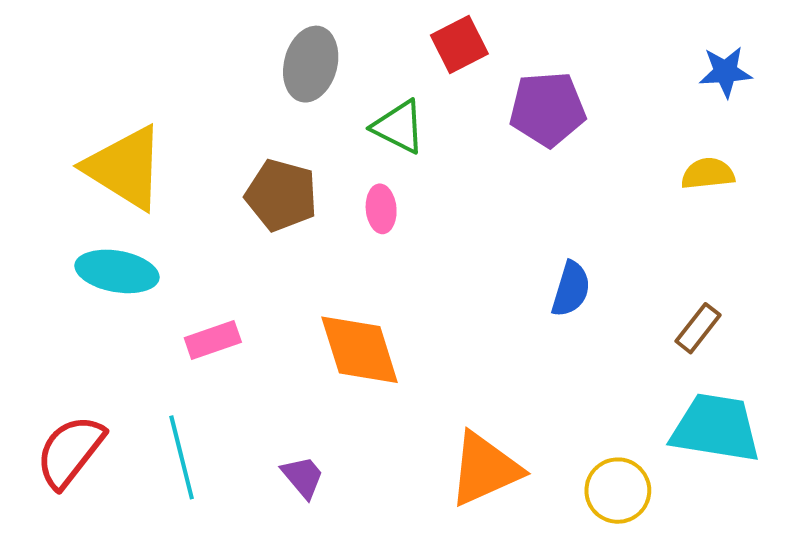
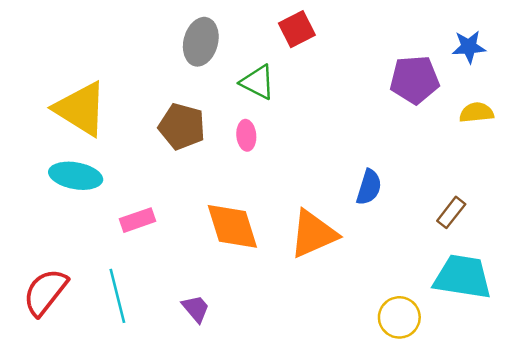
purple pentagon: (547, 109) -> (414, 80), moved
yellow semicircle: (708, 174) -> (476, 113), moved
orange triangle: (485, 469) -> (313, 234), moved

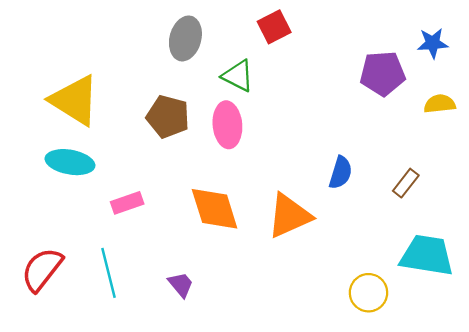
pink ellipse: (246, 135) -> (227, 125), size x1.6
brown rectangle: (451, 212) -> (406, 183), moved

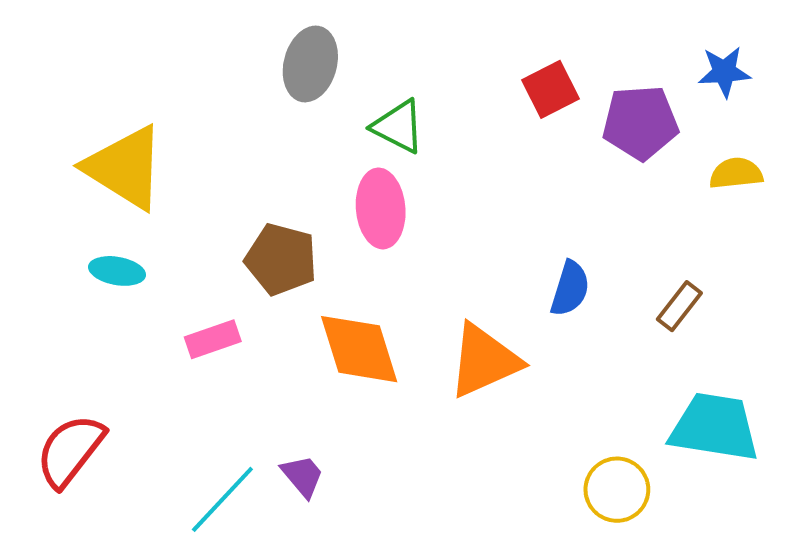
red square: (274, 27) -> (551, 89), moved
brown pentagon: (168, 117) -> (281, 259), moved
cyan ellipse: (70, 162) -> (117, 271), size x0.7
cyan line: (108, 273) -> (222, 499), moved, turned 57

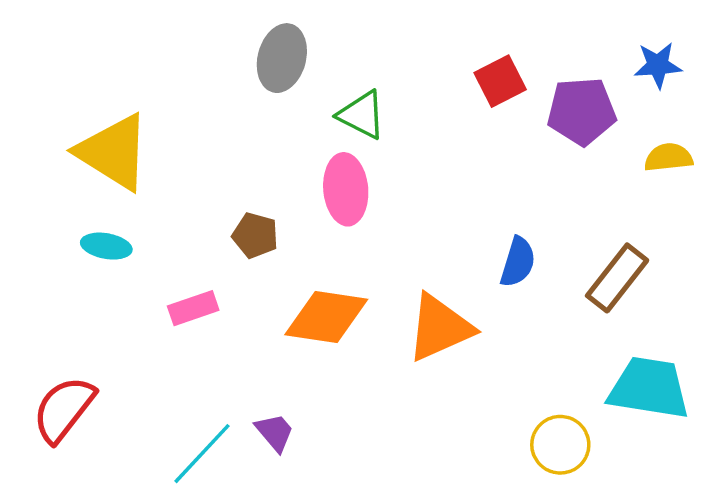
brown pentagon: (281, 259) -> (255, 235), size x0.7
brown rectangle: (679, 306) -> (617, 278), size x1.5
orange diamond: (359, 349) -> (326, 317), turned -64

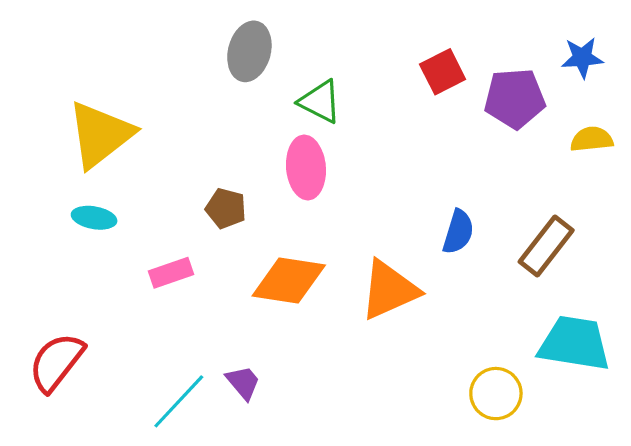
yellow triangle: (113, 152) -> (100, 135), turned 50

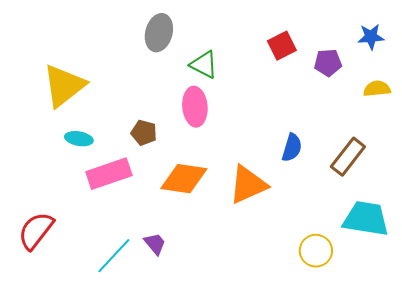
purple pentagon: (515, 98) -> (328, 63), size x0.7
cyan ellipse: (94, 218) -> (79, 139), moved
pink rectangle: (171, 273) -> (109, 174), size x1.6

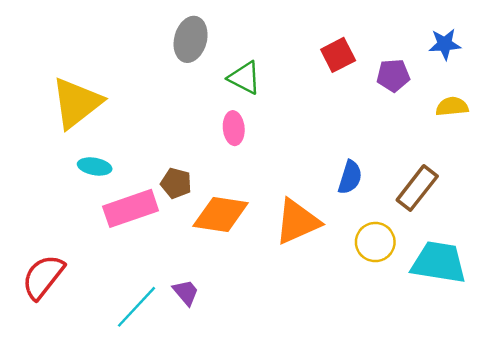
pink ellipse: (195, 107) -> (234, 128), size x0.7
brown pentagon: (144, 133) -> (176, 183), moved
yellow circle: (316, 251) -> (375, 242), moved

